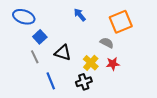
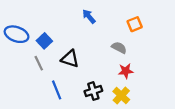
blue ellipse: (24, 17) -> (16, 34), moved
orange square: (121, 22) -> (135, 24), size x0.6
yellow cross: (91, 63) -> (121, 95), moved

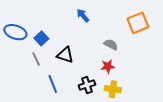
orange square: (135, 24) -> (138, 23), moved, size x1.5
red star: (126, 71) -> (108, 66), moved
yellow cross: (121, 95) -> (113, 89), turned -35

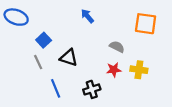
orange square: (138, 23) -> (146, 24), turned 30
blue ellipse: (15, 32) -> (16, 17), moved
yellow cross: (113, 89) -> (139, 70), moved

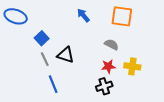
orange square: (146, 24) -> (122, 16), moved
gray line: (38, 62) -> (45, 59), moved
black cross: (92, 89) -> (104, 86), moved

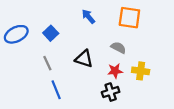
blue ellipse: (16, 16) -> (16, 34), moved, turned -45
blue square: (42, 38) -> (51, 33), moved
black triangle: (66, 55) -> (84, 59), moved

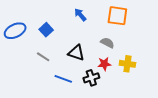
gray line: (47, 63) -> (43, 57), turned -32
blue line: (56, 90) -> (63, 79), moved, turned -48
black cross: (111, 92) -> (91, 78), moved

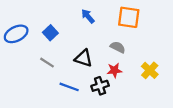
yellow cross: (127, 64) -> (150, 70), moved, turned 35

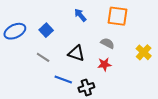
yellow cross: (150, 70) -> (144, 52), moved
black cross: (100, 86) -> (86, 88), moved

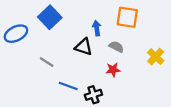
blue arrow: (80, 15) -> (97, 28), moved, turned 32
blue square: (46, 30) -> (50, 17), moved, size x1.5
black triangle: (76, 53) -> (84, 47), moved

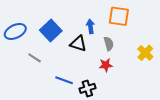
blue square: (50, 17) -> (51, 30), moved
gray semicircle: (116, 47) -> (109, 44), turned 48
gray line: (47, 62) -> (35, 58), moved

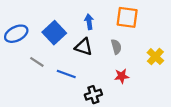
blue arrow: (90, 26) -> (89, 22), moved
red star: (106, 65) -> (122, 76), moved
blue line: (64, 80) -> (66, 74), moved

